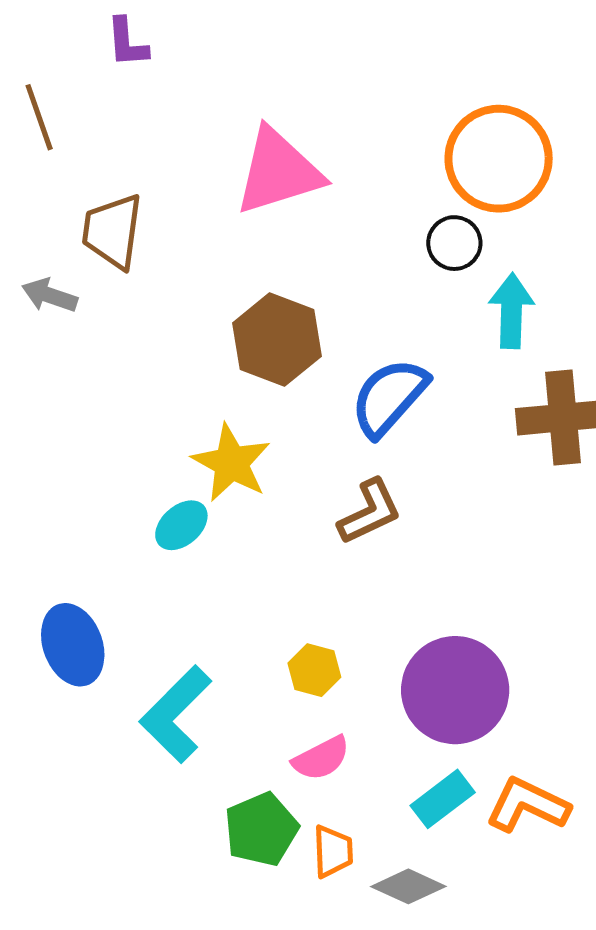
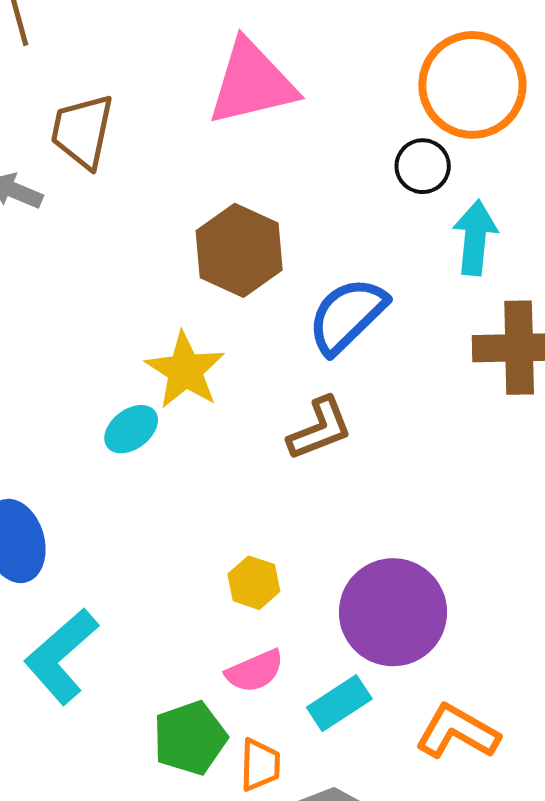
cyan L-shape: (176, 714) -> (61, 656), moved
cyan rectangle: (443, 799) -> (339, 703), moved

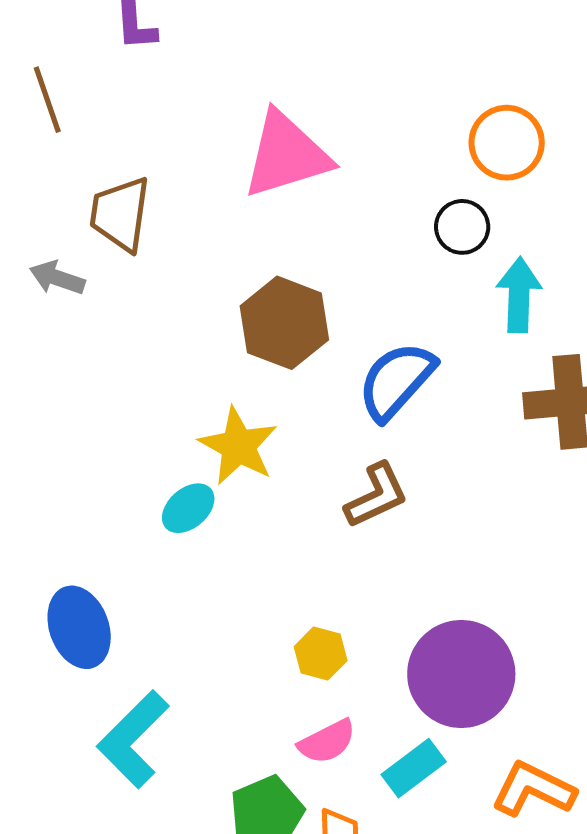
orange circle: (472, 85) -> (507, 143), size x0.7

